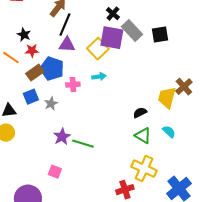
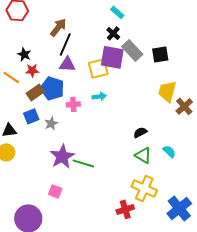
yellow square: (98, 49) -> (98, 68), turned 30
yellow trapezoid: (167, 98) -> (167, 91), moved
purple star: (62, 137) -> (62, 156), size x1.4

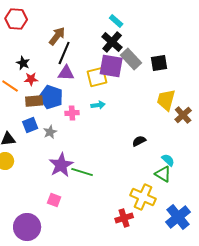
black cross: (113, 33) -> (112, 42), size x1.5
brown rectangle: (35, 92) -> (34, 101), turned 30
green triangle: (143, 155) -> (163, 174), moved

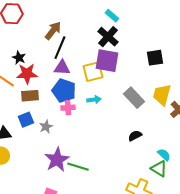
gray rectangle: (131, 59) -> (134, 98), moved
red star: (31, 79) -> (27, 74), size x1.5
blue pentagon: (51, 97) -> (64, 91), moved

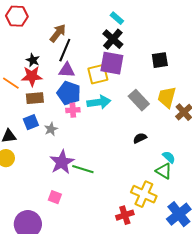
black star: (19, 58) -> (33, 60), moved
cyan arrow: (94, 100) -> (99, 102), size x1.6

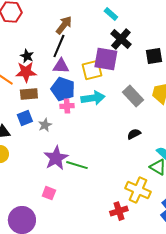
brown arrow: (58, 33) -> (64, 25), moved
black cross: (113, 39) -> (121, 39), moved

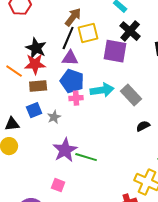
black star: (27, 56) -> (36, 48), size x1.5
yellow square: (92, 70) -> (88, 33), moved
gray rectangle: (133, 96) -> (131, 95), moved

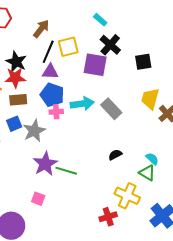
brown arrow: (73, 17) -> (41, 29), moved
gray star: (54, 117) -> (34, 131), size x1.6
black semicircle: (143, 126) -> (115, 155), moved

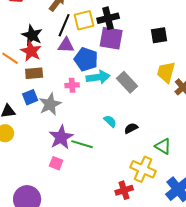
black cross: (110, 45) -> (108, 18), moved, turned 35
red star: (15, 78) -> (31, 51), turned 30
blue pentagon: (52, 95) -> (86, 59), moved
cyan semicircle: (152, 159) -> (110, 121), moved
pink square: (38, 199) -> (56, 163), moved

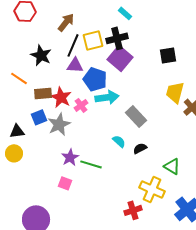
purple square: (111, 38) -> (120, 58), turned 30
red star: (31, 51) -> (61, 97), moved
gray rectangle: (127, 82) -> (136, 116), moved
pink cross: (72, 85) -> (81, 105), turned -32
purple star: (61, 137) -> (70, 157), size x0.7

